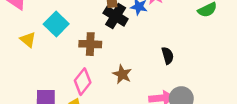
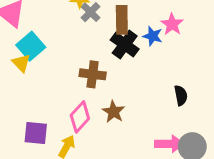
cyan square: (56, 24) -> (31, 46), moved
brown star: (122, 74) -> (113, 112), moved

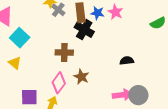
blue star: (153, 36) -> (97, 13), moved
yellow triangle: (21, 63) -> (15, 63), moved
black semicircle: (181, 95) -> (127, 61), turned -80

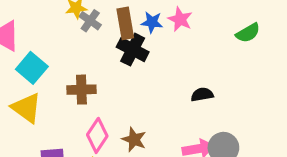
brown cross: (64, 53) -> (81, 90), moved
yellow triangle: (15, 63) -> (26, 108), size x1.5
brown star: (81, 77) -> (134, 140), moved

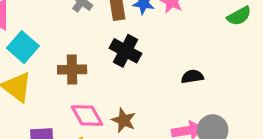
black cross: (133, 50) -> (126, 51), moved
pink diamond: (97, 135) -> (87, 116), turned -64

